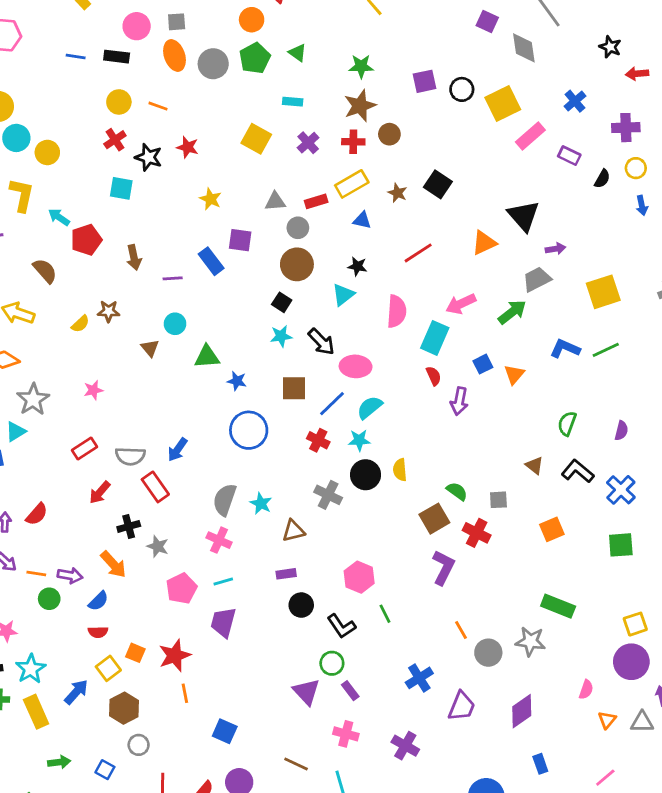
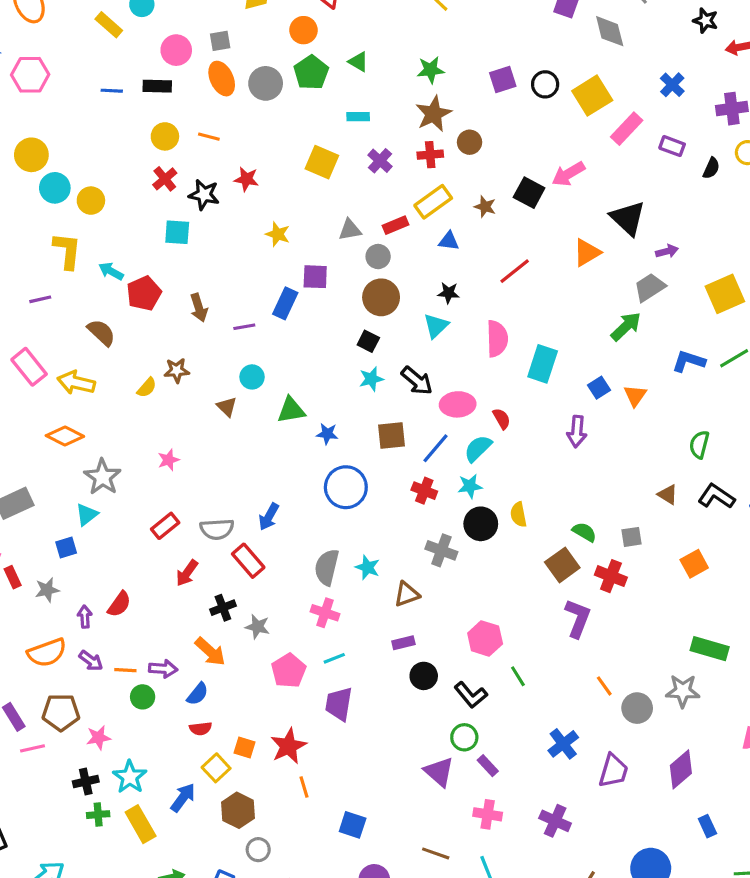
blue rectangle: (211, 261) -> (285, 303), turned 68
pink arrow: (461, 304) -> (568, 174), moved
red semicircle: (434, 376) -> (502, 419), moved

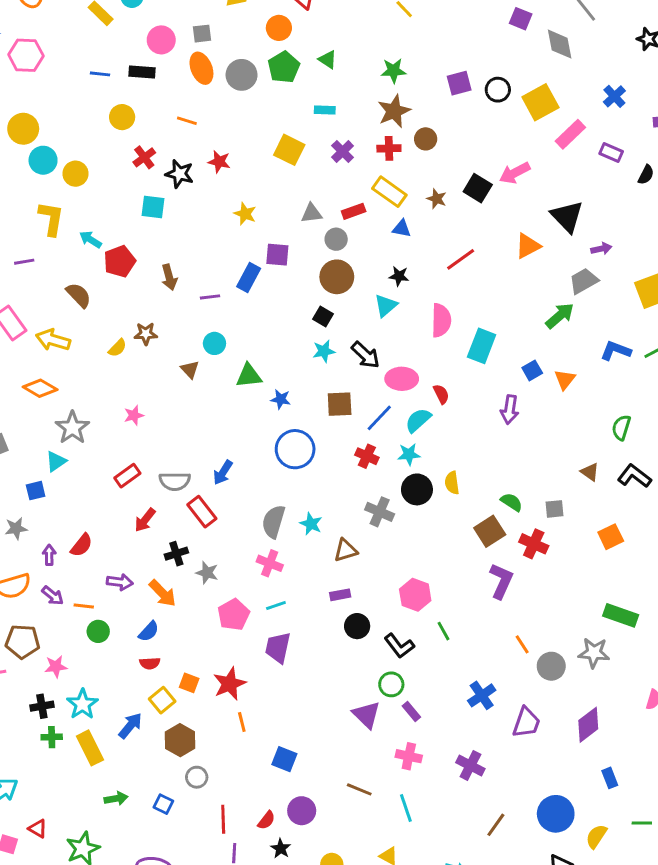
yellow circle: (165, 136) -> (122, 117), moved
yellow rectangle: (433, 202) -> (389, 192), turned 68
purple arrow: (163, 669) -> (120, 582), moved

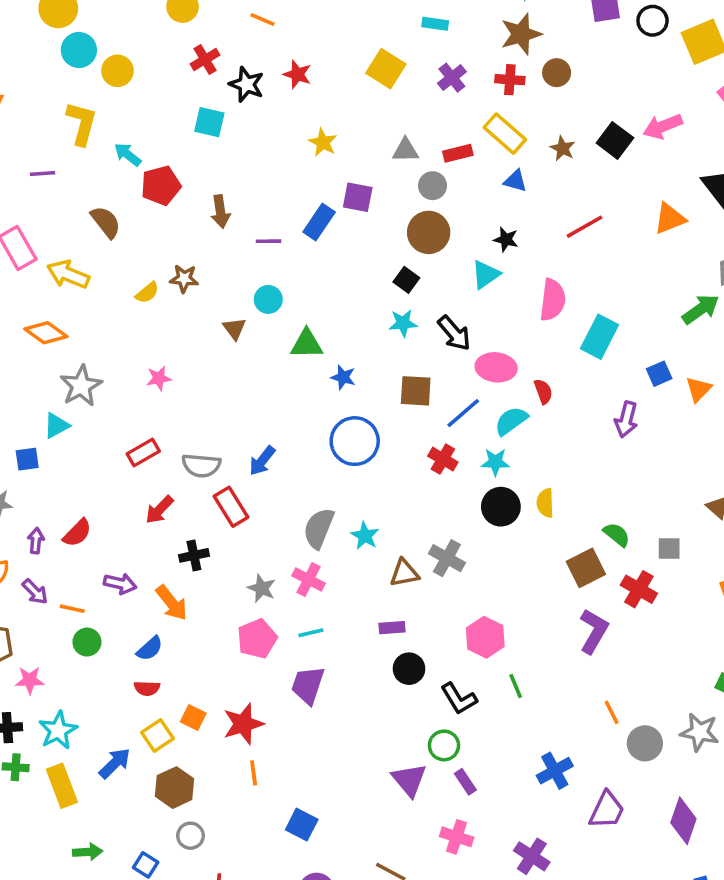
gray cross: (380, 512) -> (447, 558), moved
gray star: (207, 573) -> (262, 588), moved
purple diamond: (588, 725) -> (683, 821), turned -39

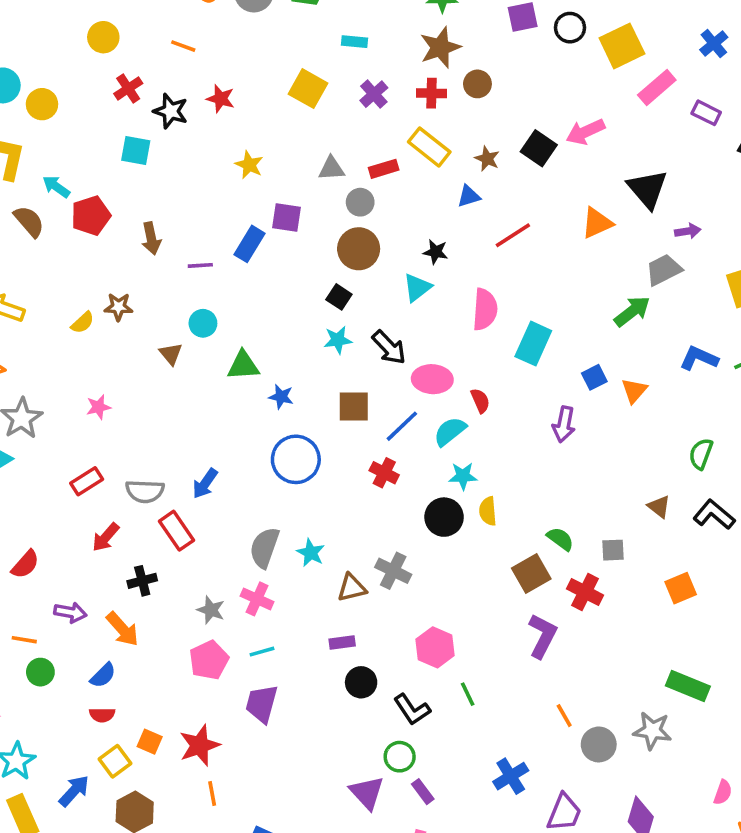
blue triangle: (515, 181) -> (469, 196), moved, turned -30
brown semicircle: (106, 222) -> (29, 221), moved
cyan star: (495, 462) -> (463, 476), moved

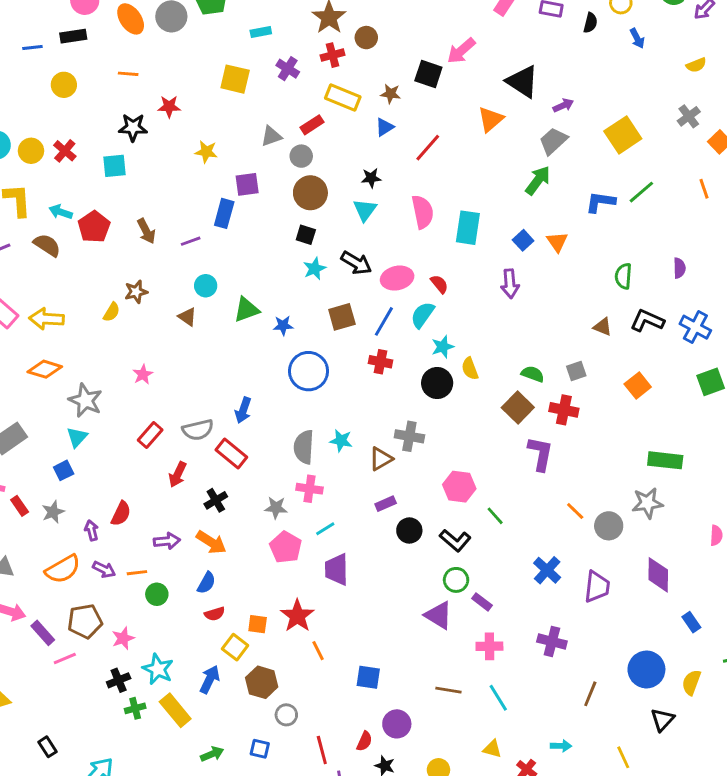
red cross: (128, 89) -> (65, 151), moved

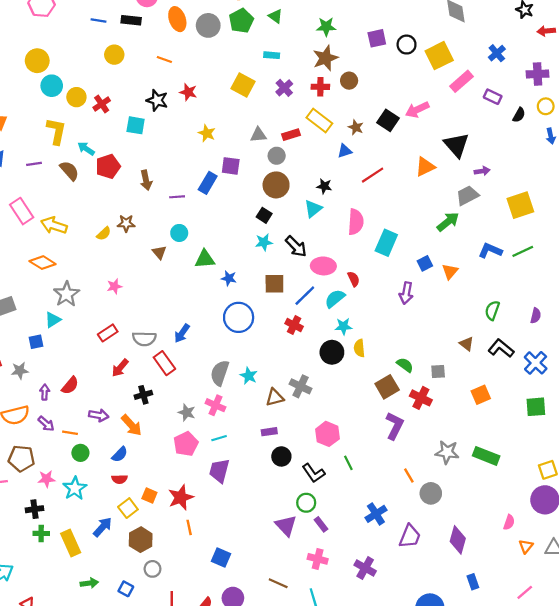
gray star: (647, 503) -> (447, 452), moved
cyan star: (158, 669) -> (75, 488), moved

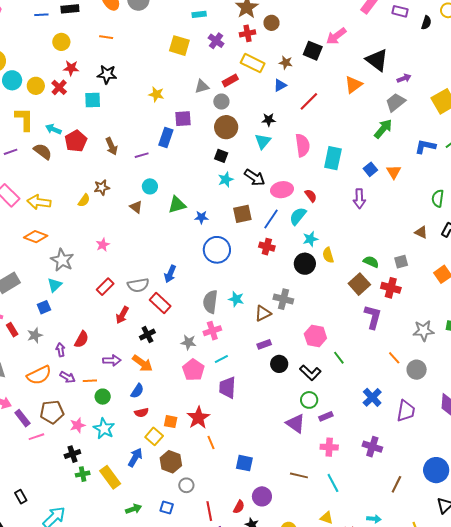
red star: (188, 92) -> (71, 68), moved
pink cross: (215, 405) -> (212, 331), turned -30
purple rectangle: (321, 524) -> (326, 416), turned -64

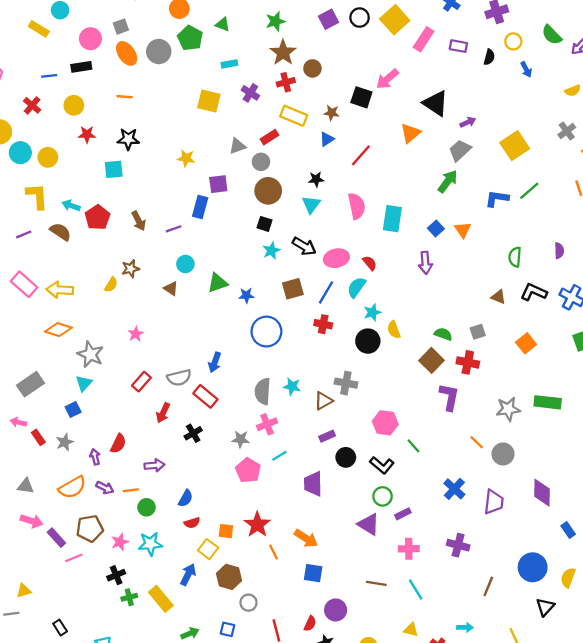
red cross: (59, 87) -> (32, 105), moved
orange arrow: (142, 363) -> (306, 538), moved
purple trapezoid: (227, 387) -> (313, 484), moved
cyan star: (104, 429) -> (150, 544), turned -30

